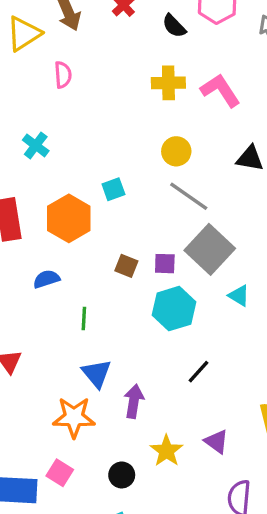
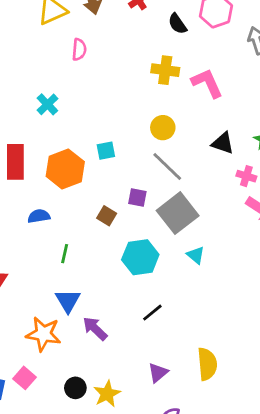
purple square: (165, 264) -> (137, 197), moved
purple arrow: (134, 401) -> (95, 329), turned -64
purple triangle: (216, 442) -> (158, 373), turned 35
yellow star: (166, 451) -> (107, 394), moved

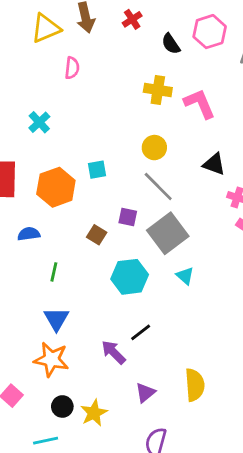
purple arrow: (95, 329) -> (113, 352), moved
orange star: (43, 334) -> (51, 359), moved

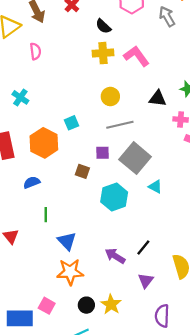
black semicircle: (171, 44) -> (103, 26), moved
gray line: (158, 186) -> (120, 125), turned -45
green line: (54, 272) -> (46, 215), moved
black line: (141, 332) -> (143, 247), moved

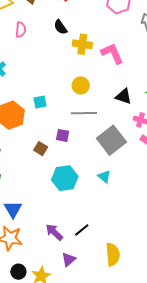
black semicircle: (103, 26) -> (60, 27), moved
gray square: (135, 158) -> (111, 140), moved
purple triangle: (146, 281) -> (69, 259), moved

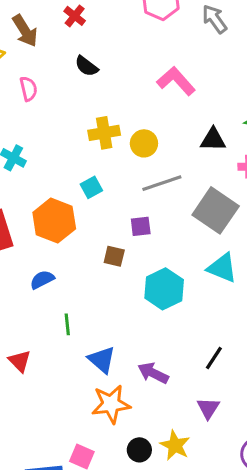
yellow cross: (82, 44) -> (104, 133), moved
cyan triangle: (104, 177) -> (222, 268), size x1.5
purple arrow: (54, 232) -> (153, 373), moved

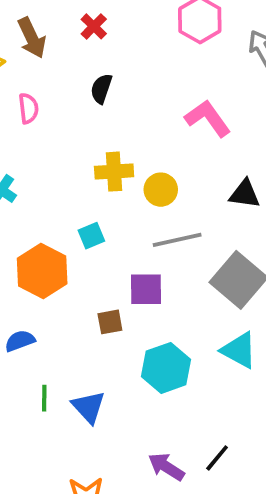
black semicircle: (86, 66) -> (101, 89), turned 65
purple square: (141, 226) -> (146, 289), size x1.4
brown square: (114, 256) -> (110, 322), turned -30
blue triangle: (102, 360) -> (89, 407), moved
purple arrow: (153, 373) -> (166, 467), moved

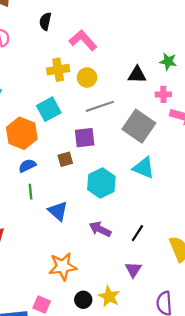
pink L-shape: (208, 118) -> (83, 40), moved
cyan square: (91, 236) -> (49, 109), size x1.5
blue semicircle: (20, 341) -> (27, 166), moved
green line: (44, 398) -> (30, 192), moved
purple arrow: (166, 467) -> (100, 229), moved

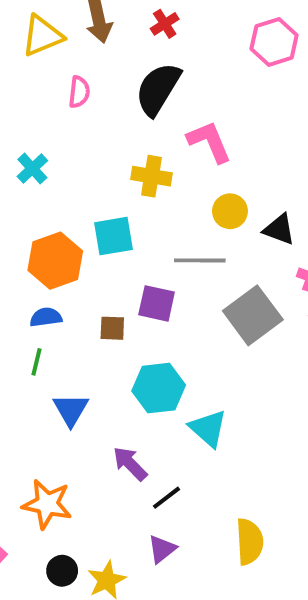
black semicircle: (45, 21) -> (158, 89), size x1.8
yellow circle: (87, 77) -> (230, 211), moved
cyan triangle: (144, 168) -> (208, 428), moved
black line: (137, 233) -> (166, 498), moved

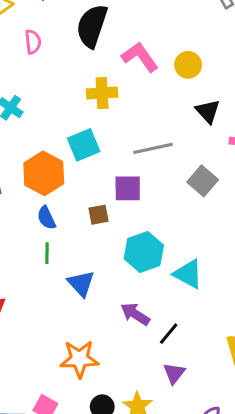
yellow circle: (230, 211) -> (188, 65), moved
black triangle: (279, 229) -> (208, 111), turned 40
gray square: (253, 315) -> (203, 181), size x0.7
blue semicircle: (46, 317) -> (46, 218), turned -95

